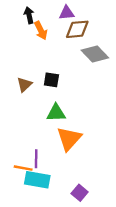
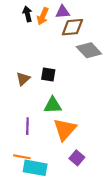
orange arrow: (41, 30) -> (43, 16), moved, turned 49
purple line: (36, 159) -> (27, 126), moved
purple square: (80, 193) -> (77, 158), moved

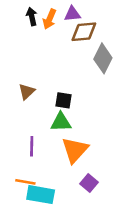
gray diamond: (89, 50) -> (103, 58), turned 70
black square: (48, 74) -> (63, 100), moved

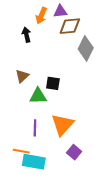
black arrow: (32, 16) -> (26, 35), moved
green triangle: (61, 122) -> (38, 96), moved
purple line: (32, 146) -> (35, 128), moved

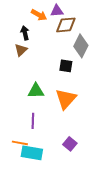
orange arrow: (41, 16) -> (39, 15), turned -84
brown triangle: (22, 76) -> (21, 50), moved
black square: (53, 83) -> (66, 66), moved
orange triangle: (62, 125) -> (66, 99), moved

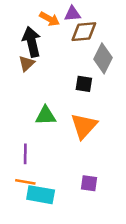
black arrow: (25, 33) -> (32, 42), size x1.6
purple line: (33, 121) -> (25, 154), moved
purple square: (70, 144) -> (89, 183), turned -32

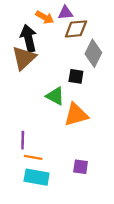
brown triangle: (27, 63) -> (24, 58), size x1.6
green triangle: (46, 116) -> (55, 96), moved, turned 30
orange triangle: (84, 126) -> (76, 115), turned 32
orange line: (25, 182) -> (33, 157), moved

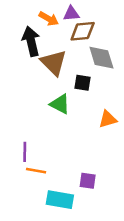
gray diamond: (93, 53) -> (101, 58), turned -44
brown triangle: (24, 58) -> (54, 63), moved, turned -32
orange triangle: (76, 115) -> (108, 119), moved, size x0.7
cyan rectangle: (37, 177) -> (60, 200), moved

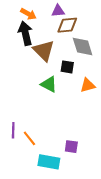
orange arrow: (49, 19) -> (28, 14), moved
orange triangle: (108, 119) -> (88, 85), moved
purple line: (25, 152) -> (13, 130), moved
orange line: (36, 171) -> (29, 138), turned 42

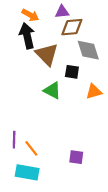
cyan rectangle: (49, 162) -> (27, 172), moved

